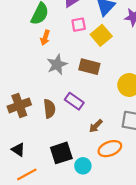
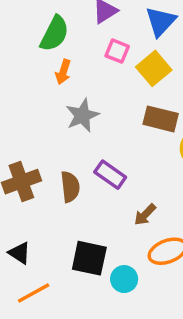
pink square: (79, 25) -> (117, 51), turned 32
brown rectangle: (89, 67) -> (161, 119), moved
black square: (61, 153) -> (89, 258), turned 30

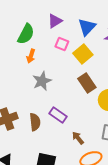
brown rectangle: (161, 119) -> (87, 83), turned 42
brown arrow: (145, 215) -> (78, 138), turned 96

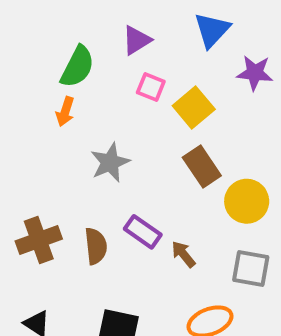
blue triangle: (87, 27) -> (212, 30), moved
orange arrow: (31, 56) -> (65, 112), moved
brown arrow: (78, 138) -> (183, 254), moved

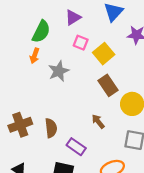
gray star: (110, 162) -> (59, 71), moved
purple rectangle: (143, 232) -> (76, 147), moved
brown arrow: (183, 254) -> (98, 121), moved

